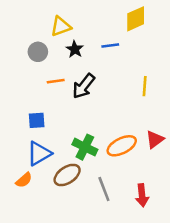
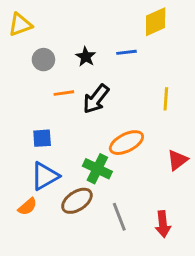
yellow triangle: (61, 26) -> (20, 25), moved
orange ellipse: (122, 146) -> (126, 143), moved

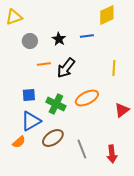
green cross: (97, 169) -> (56, 104), moved

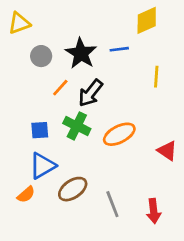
black star: (59, 39) -> (81, 53), size x1.6
orange line: (44, 64) -> (60, 88), turned -40
yellow line: (114, 68) -> (156, 77), moved
green cross: (56, 104) -> (77, 126), moved
red triangle: (122, 110) -> (167, 151), turned -49

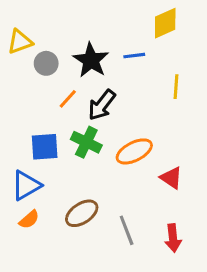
yellow triangle: (19, 23) -> (20, 42), moved
blue square: (40, 130) -> (45, 147), size x1.4
red triangle: (167, 151) -> (171, 178), moved
blue triangle: (43, 166) -> (26, 185), moved

